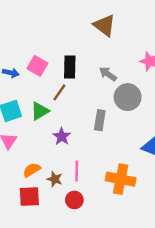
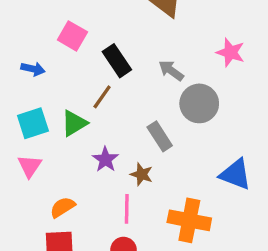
pink square: (37, 66) -> (72, 36), moved
black rectangle: (70, 67) -> (117, 61), turned -35
gray rectangle: (100, 120) -> (160, 136), turned -42
brown star: (55, 179) -> (142, 174), moved

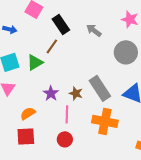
gray circle: (199, 103) -> (126, 52), moved
gray rectangle: (160, 136) -> (100, 88), moved, size x1.4
purple star: (105, 159) -> (51, 93), moved

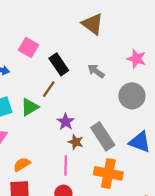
purple star: (51, 93) -> (66, 122), moved

